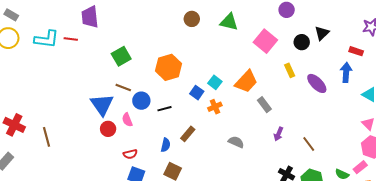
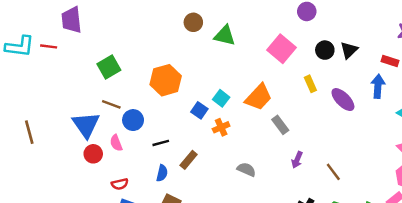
green triangle: (229, 22) -> (225, 36), moved
black triangle: (322, 33) -> (349, 50), moved
black line: (165, 109) -> (161, 143), moved
brown line: (47, 137) -> (29, 132), moved

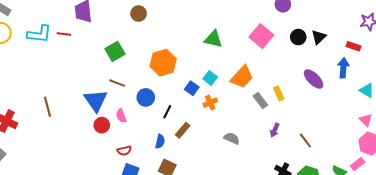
brown circle: (193, 22) -> (139, 14), moved
green triangle: (225, 36) -> (213, 39), moved
yellow rectangle: (310, 84) -> (279, 93), moved
blue circle: (133, 120) -> (146, 97), moved
black line: (161, 143) -> (167, 112), moved, turned -48

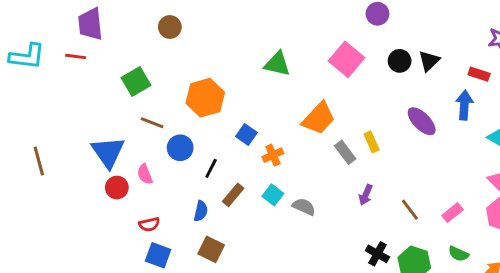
red line: (64, 34) -> (76, 56), moved
cyan square: (210, 78) -> (273, 195), moved
brown line: (117, 83) -> (152, 123), moved
pink rectangle: (358, 164) -> (453, 213), moved

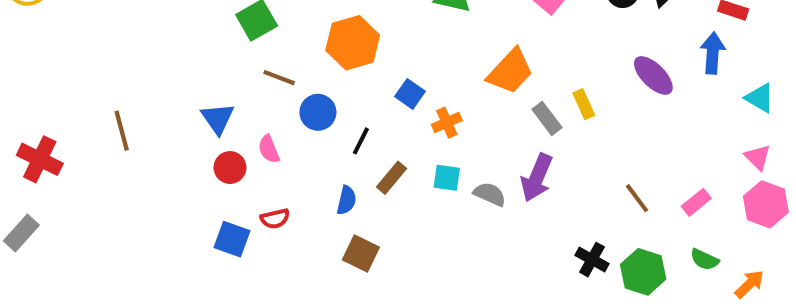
blue triangle: (108, 152) -> (218, 118), size x0.7
cyan square: (273, 195) -> (447, 178), turned -30
purple arrow: (366, 195) -> (537, 178), moved, size x1.6
blue square: (158, 255) -> (232, 239), moved

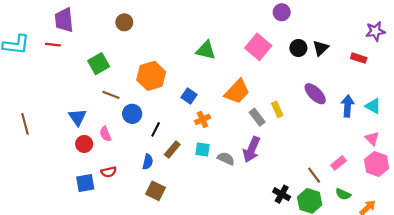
blue arrow: (713, 53) -> (348, 106), moved
blue square: (410, 94) -> (189, 96), moved
brown line: (637, 198) -> (314, 175), moved
blue square: (232, 239) -> (85, 183), turned -30

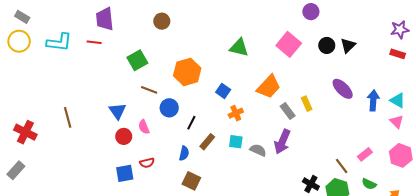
red rectangle: (359, 58) -> (398, 54), moved
pink triangle: (372, 138) -> (397, 122), moved

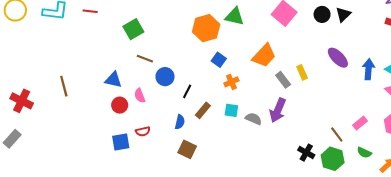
orange hexagon: (187, 72) -> (206, 28), moved
blue triangle: (117, 111) -> (113, 80), turned -42

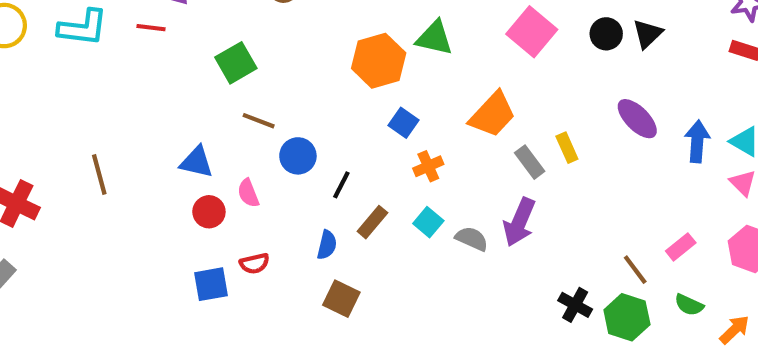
cyan square: (231, 110) -> (428, 222), turned 32

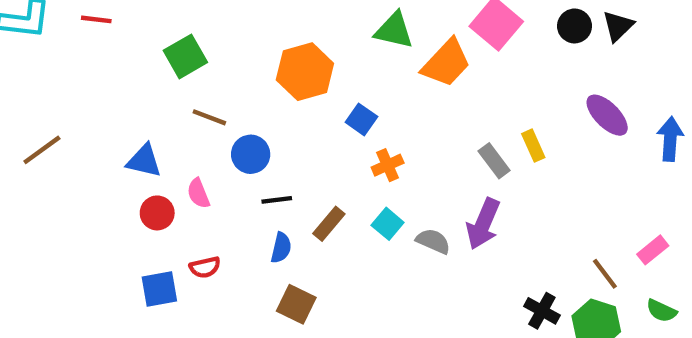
orange hexagon: (379, 61) -> (305, 72), moved
orange trapezoid: (492, 115) -> (446, 63), moved
brown line: (99, 175) -> (42, 150), moved, turned 69
black line: (341, 185) -> (277, 200), moved, turned 56

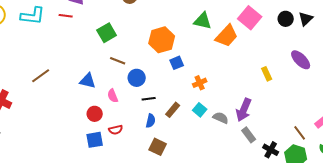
blue square: (361, 119) -> (177, 63), moved, turned 32
gray rectangle: (494, 161) -> (249, 135), moved
red circle: (157, 213) -> (95, 114), moved

